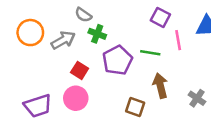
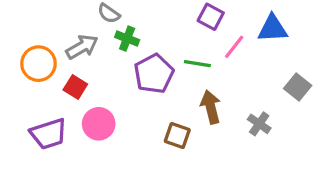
orange circle: (30, 33) -> (38, 64), moved
pink line: (178, 40) -> (234, 47), turned 48
red square: (80, 70) -> (75, 87), moved

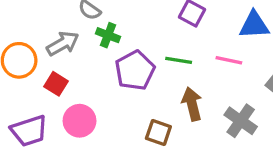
pink line: (234, 47) -> (229, 60), moved, turned 64
gray cross: (259, 124) -> (241, 121), size x1.4

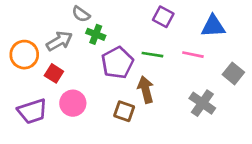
brown arrow: (192, 104) -> (146, 90), moved
brown square: (158, 132) -> (124, 111), moved

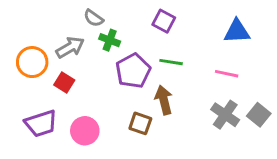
purple square: (163, 17) -> (164, 21), moved
pink line: (193, 55) -> (227, 74), moved
gray square: (233, 73) -> (259, 115), moved
pink circle: (73, 103) -> (85, 131), moved

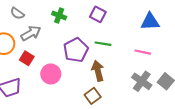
gray semicircle: (94, 18) -> (17, 13), moved
green cross: (110, 40) -> (59, 15), moved
brown square: (140, 123) -> (93, 96), moved, turned 35
pink circle: (85, 131) -> (51, 74), moved

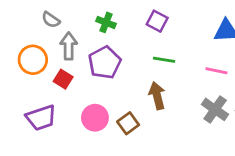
gray arrow: (31, 33) -> (69, 46), turned -60
purple pentagon: (76, 50) -> (105, 63), moved
pink circle: (51, 74) -> (95, 118), moved
brown square: (93, 96) -> (128, 123), moved

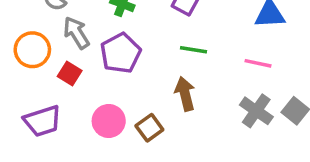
gray arrow: (69, 46) -> (76, 33), turned -32

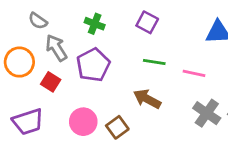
pink line: (258, 63) -> (194, 73), moved
brown arrow: (185, 94) -> (147, 99), turned -48

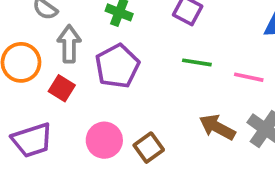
gray arrow: (56, 48) -> (69, 44), turned 32
brown arrow: (147, 99) -> (217, 127), moved

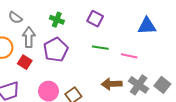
brown arrow: (217, 127) -> (112, 84), turned -30

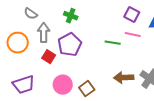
purple square: (95, 19) -> (132, 15), moved
pink line: (129, 56) -> (133, 35), moved
red square: (25, 62) -> (49, 57), moved

